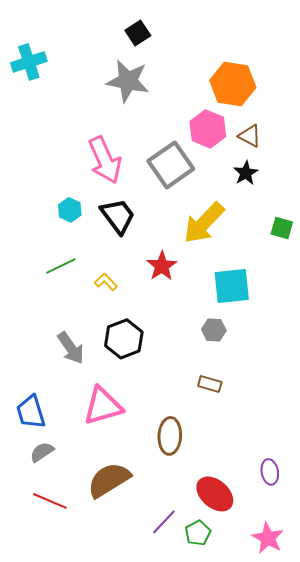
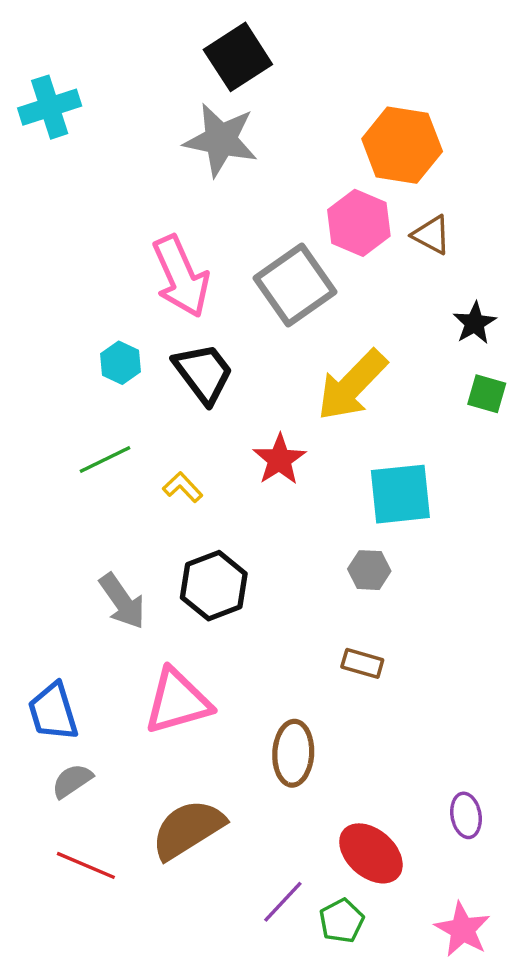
black square: (138, 33) -> (238, 57), size x1.5
black star: (246, 173) -> (475, 323), moved

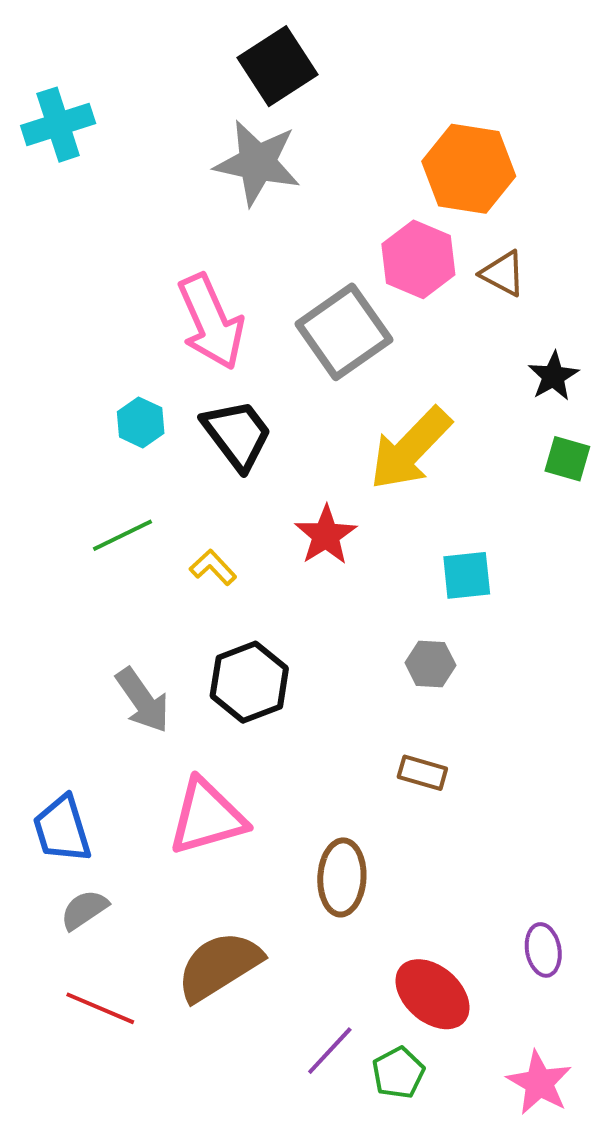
cyan square: (400, 494) -> (467, 575), size x0.7

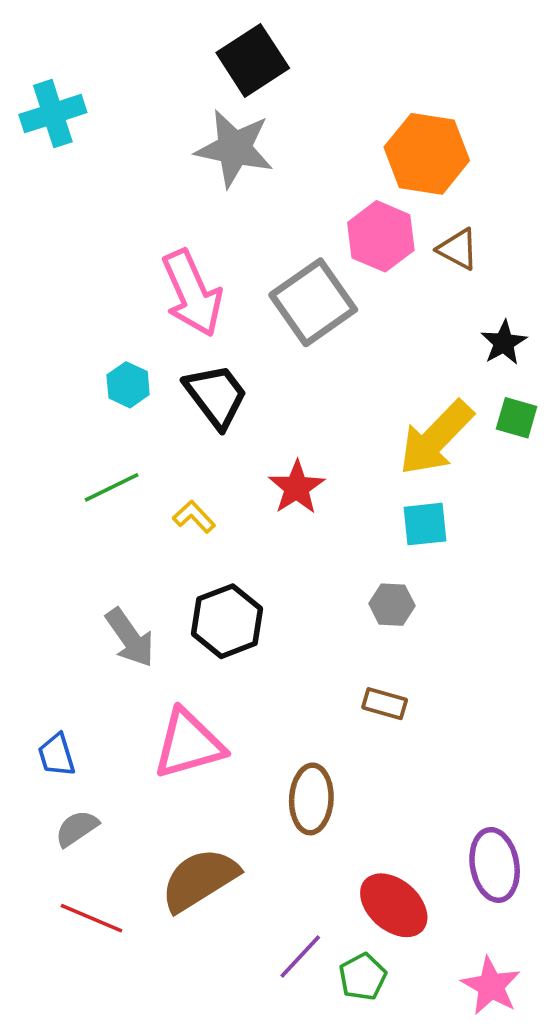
yellow arrow: (410, 449) -> (436, 438), moved
blue trapezoid: (62, 829) -> (57, 755), size x0.7
purple ellipse: (543, 950) -> (495, 865), size x1.5

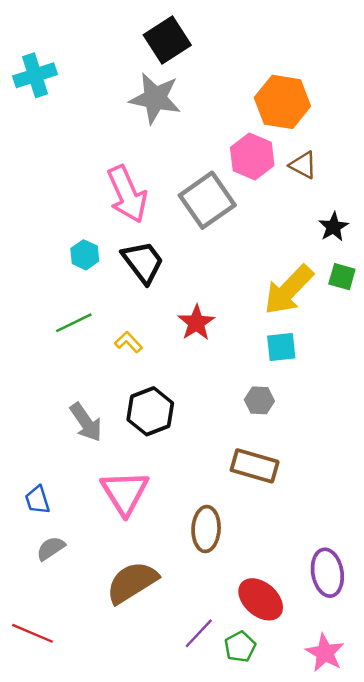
brown rectangle: (385, 704) -> (255, 466), size x1.6
pink triangle: (189, 744) -> (125, 493), turned -46
red line: (91, 918) -> (33, 633), moved

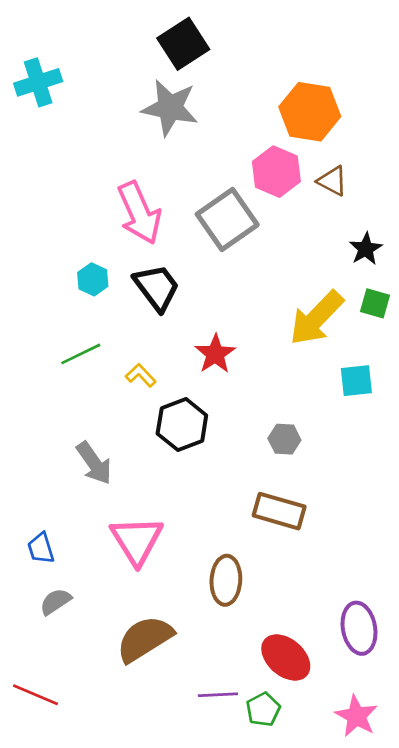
cyan square: (281, 347) -> (356, 381), moved
black hexagon: (150, 411) -> (182, 425), moved
purple line: (199, 633) -> (218, 695), turned 44

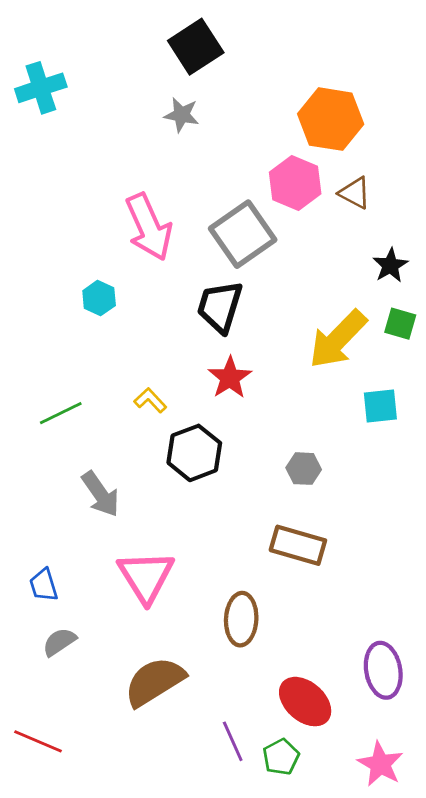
gray star: (170, 108) -> (181, 115), size x0.6
black trapezoid: (157, 287) -> (220, 307), moved, turned -126
green line: (81, 354) -> (61, 413), moved
purple line: (218, 695) -> (233, 741), turned 69

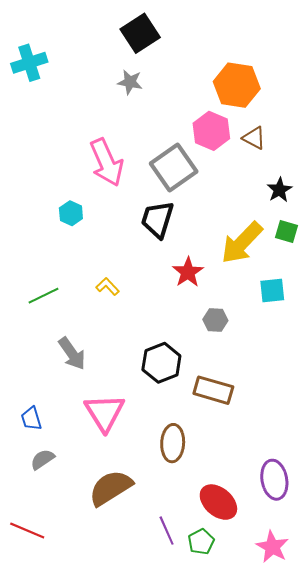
red star: (230, 378) -> (188, 272), moved
black hexagon: (194, 453) -> (161, 363), moved
gray hexagon: (304, 469) -> (215, 320), moved

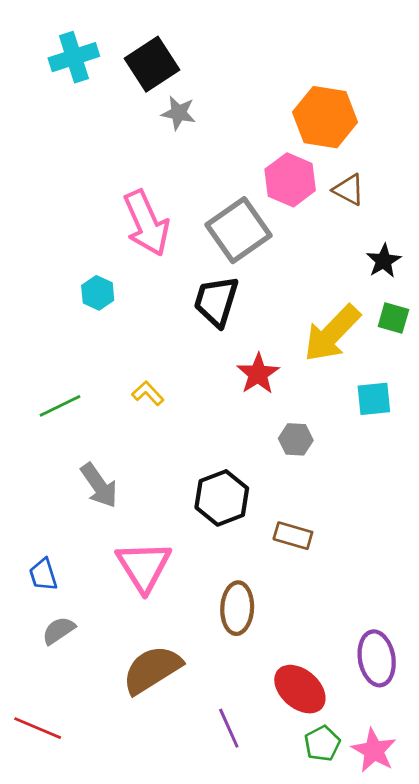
black square: (140, 33) -> (152, 64), moved
cyan cross: (29, 63) -> (74, 57), moved
brown rectangle: (213, 390) -> (293, 536), size x0.7
green pentagon: (201, 542) -> (322, 743), moved

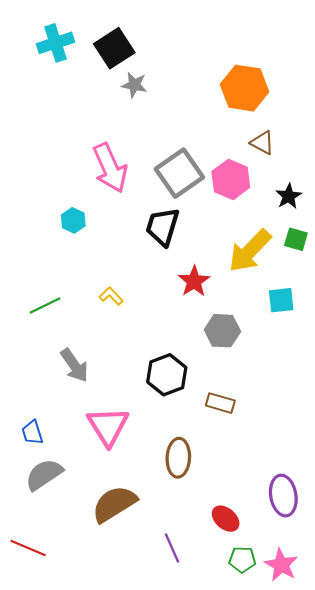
pink hexagon: (290, 180) -> (231, 179), moved
gray hexagon: (296, 439) -> (222, 331), size x1.4
gray semicircle: (59, 630) -> (44, 475), size x1.5
red ellipse: (300, 689) -> (226, 519), size x0.7
green pentagon: (322, 743) -> (242, 560), turned 30

